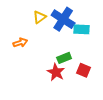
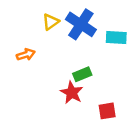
cyan rectangle: (81, 29) -> (116, 38), moved
red square: (83, 70) -> (107, 111), moved, turned -32

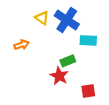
yellow triangle: (51, 22) -> (42, 18), turned -48
cyan rectangle: (116, 38) -> (88, 40), moved

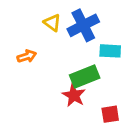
blue cross: (67, 20) -> (83, 25), turned 30
green rectangle: (68, 61) -> (85, 76), size x1.5

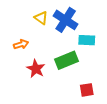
blue cross: (83, 25) -> (66, 20), turned -30
red star: (74, 95) -> (36, 69), moved

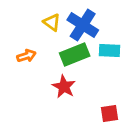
green rectangle: (67, 60) -> (75, 54), moved
red star: (36, 69) -> (64, 87), moved

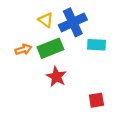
blue cross: (83, 25) -> (73, 22), turned 32
green rectangle: (75, 54) -> (50, 48), moved

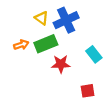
cyan rectangle: (96, 45) -> (94, 54), moved, turned 49
red star: (56, 77) -> (61, 64), moved, turned -30

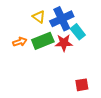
cyan rectangle: (94, 54) -> (78, 32), moved
red star: (61, 64) -> (64, 43), moved

